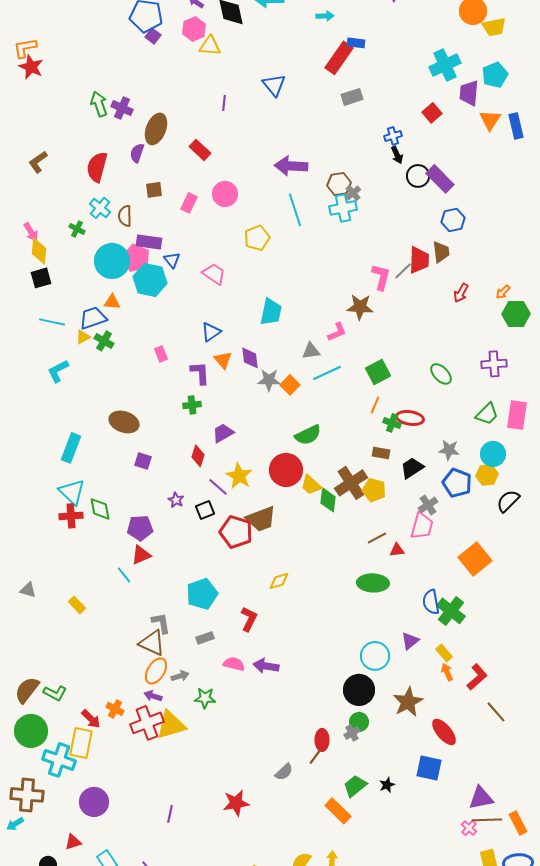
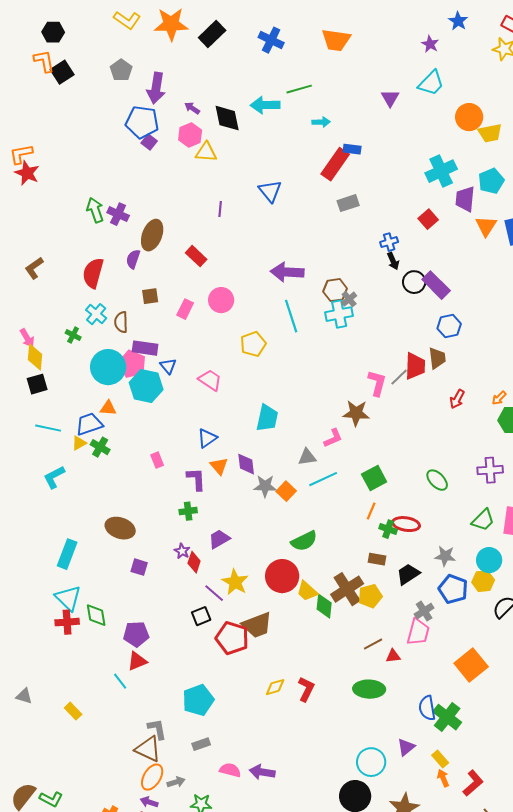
yellow pentagon: (374, 490) -> (370, 596), turned -30
purple star: (176, 500) -> (182, 551), moved
red L-shape: (249, 619) -> (306, 689), moved

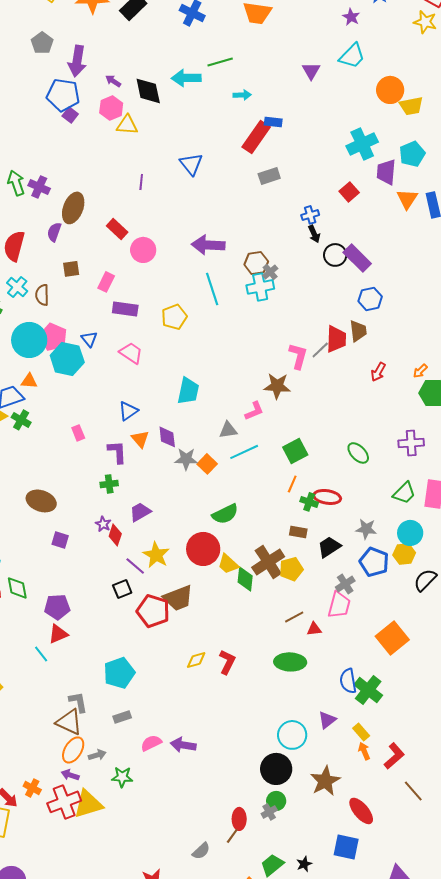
pink circle: (221, 300) -> (143, 250), moved
purple rectangle: (145, 348) -> (125, 309), moved
pink semicircle: (230, 770) -> (151, 743), turned -40

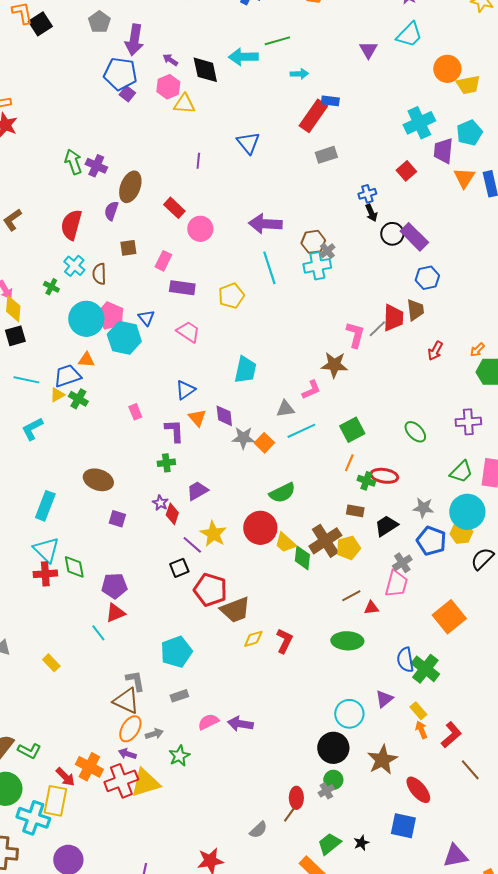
cyan circle: (410, 533) -> (467, 512), size x1.4
brown trapezoid: (178, 598) -> (235, 610), moved
green star: (122, 777) -> (179, 756), turned -30
orange cross: (32, 788) -> (89, 767), size x1.5

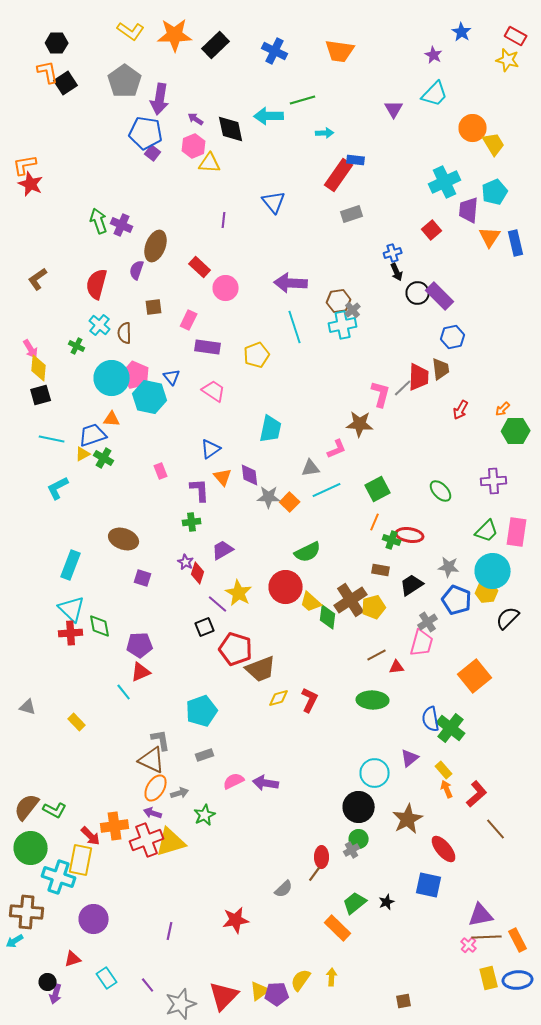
gray pentagon: (99, 22) -> (125, 81), size x1.5
yellow trapezoid: (468, 85) -> (494, 144), turned -110
orange cross: (89, 767) -> (115, 826), turned -36

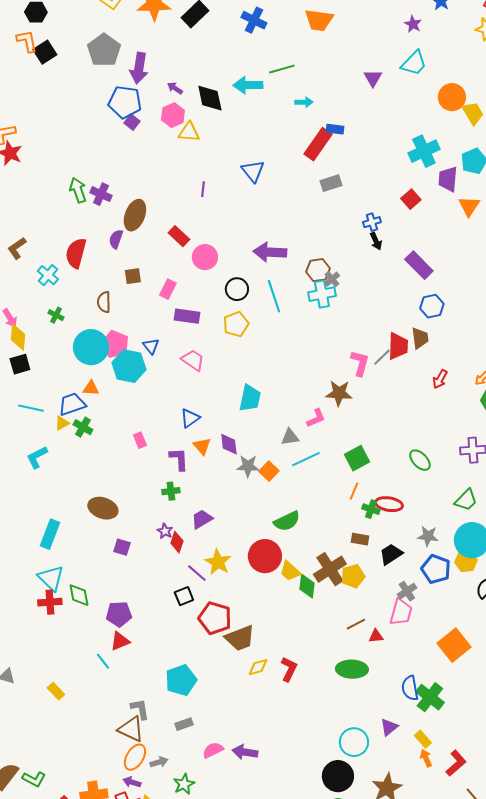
black circle: (418, 293) -> (237, 289), moved
cyan cross: (100, 325) -> (48, 275), moved

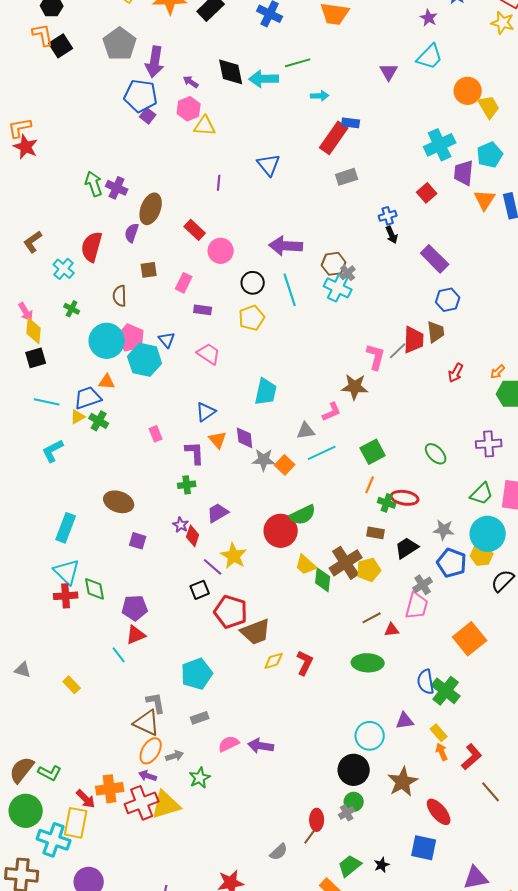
black diamond: (210, 98) -> (231, 72), moved
cyan cross: (322, 294) -> (338, 288), turned 36
purple rectangle: (187, 316) -> (203, 310), size x0.7
red circle: (265, 556) -> (281, 531), moved
purple triangle: (389, 727) -> (405, 721), turned 30

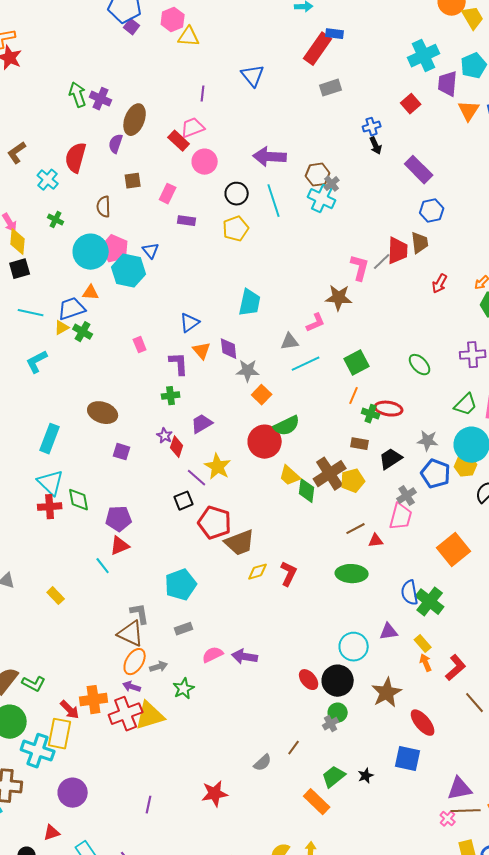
pink trapezoid: (209, 354) -> (193, 128), moved, turned -55
orange square: (285, 465) -> (262, 395), moved
red ellipse: (317, 820) -> (309, 680), moved, turned -40

